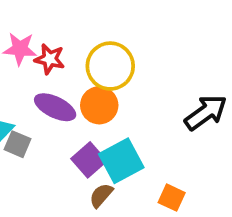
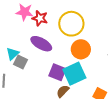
orange circle: (99, 105) -> (81, 49), moved
purple square: (89, 160) -> (57, 72), turned -30

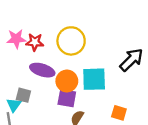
orange circle: (81, 49) -> (67, 81), moved
cyan triangle: (13, 54) -> (14, 105), moved
cyan square: (74, 74) -> (94, 79), moved, turned 35

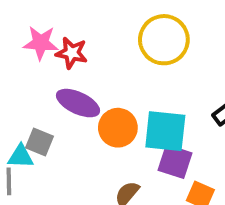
yellow circle: (71, 41) -> (164, 40), moved
purple square: (67, 98) -> (175, 162), moved
cyan triangle: (14, 105) -> (21, 156), turned 49

